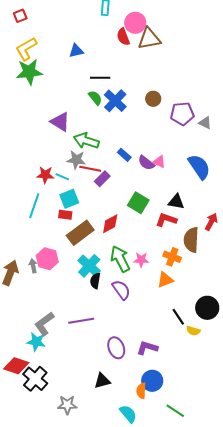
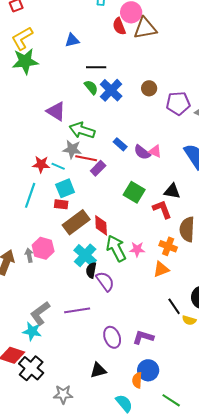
red L-shape: (166, 220) -> (162, 209), turned 50
red diamond: (110, 224) -> (101, 225), moved, turned -65
purple semicircle: (121, 290) -> (105, 281), moved

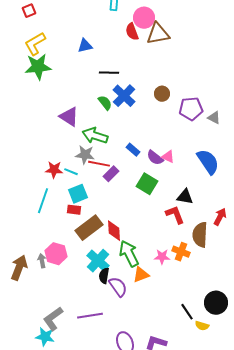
green semicircle: (91, 87) -> (105, 103), moved
green square: (134, 192) -> (147, 184), moved
pink star: (137, 249) -> (162, 257), moved
orange triangle: (161, 269) -> (141, 275), moved

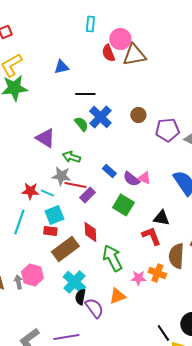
green arrow: (95, 136) -> (71, 157), size x0.7
red diamond: (114, 231) -> (90, 232), moved
green arrow: (129, 254) -> (112, 258), moved

